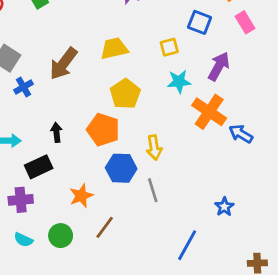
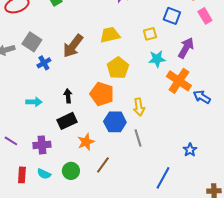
black rectangle: (39, 167) -> (67, 121), moved

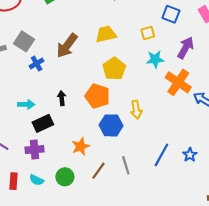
black rectangle: (67, 121) -> (43, 123), moved
gray line: (138, 138) -> (126, 165), moved
blue line: (163, 178) -> (161, 155), moved

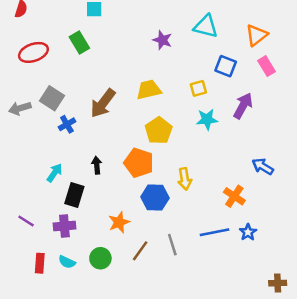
orange cross: (178, 82) -> (234, 196), moved, size x0.7
cyan arrow: (26, 104) -> (55, 173), turned -56
black rectangle: (43, 123) -> (74, 195), turned -48
blue line: (161, 155) -> (214, 232), turned 50

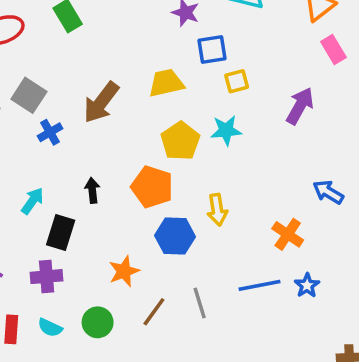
blue square: (226, 66) -> (212, 50), moved, turned -30
cyan star: (207, 119) -> (226, 130), moved

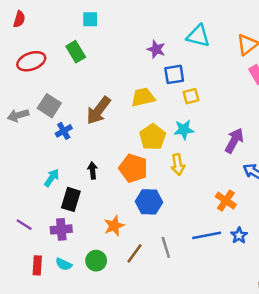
purple arrow: (300, 106) -> (234, 141), moved
yellow arrow: (217, 210) -> (178, 165), moved

